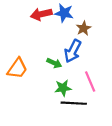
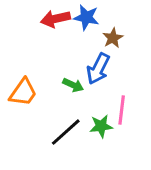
pink line: (90, 81) -> (122, 110), turned 30
green star: (63, 88) -> (101, 126), moved
black line: (74, 103) -> (66, 132), moved, turned -45

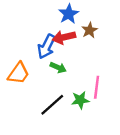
blue star: (86, 17) -> (69, 14), turned 30
red arrow: (55, 19) -> (64, 37), moved
blue arrow: (98, 69) -> (46, 47), moved

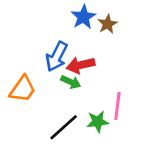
brown star: (90, 30) -> (107, 24), moved
red arrow: (64, 37) -> (81, 65), moved

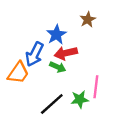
blue star: (83, 17) -> (56, 35), moved
blue arrow: (57, 57) -> (34, 54), moved

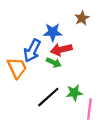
blue star: (56, 35) -> (53, 32), turned 30
orange trapezoid: (18, 73) -> (17, 68), turned -60
pink line: (96, 87) -> (89, 109), moved

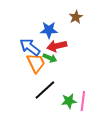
blue arrow: (32, 51) -> (30, 47), turned 100
orange trapezoid: (17, 68) -> (36, 63), moved
green star: (74, 93) -> (69, 101), moved

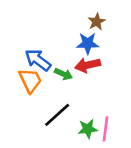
blue star: (49, 30) -> (88, 43), moved
red arrow: (57, 46) -> (88, 65), moved
orange trapezoid: (36, 63) -> (30, 80), moved

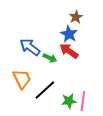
blue star: (88, 43) -> (69, 34), turned 30
red arrow: (88, 65) -> (69, 51), turned 48
orange trapezoid: (30, 80) -> (22, 79), moved

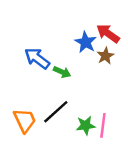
brown star: (76, 17) -> (105, 56), moved
red arrow: (69, 51) -> (108, 33), moved
orange trapezoid: (22, 79) -> (25, 120), moved

